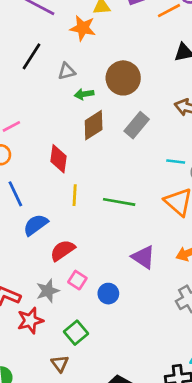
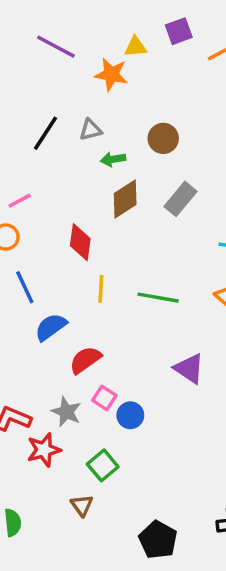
black line: (32, 56) -> (46, 133), moved
brown circle: (123, 78) -> (163, 138), size x0.7
gray star: (48, 291) -> (66, 412), turned -30
blue circle: (108, 294) -> (130, 415), moved

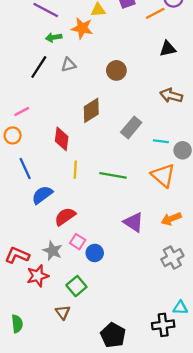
green arrow: (113, 159) -> (54, 37), moved
gray rectangle: (181, 199) -> (131, 127), moved

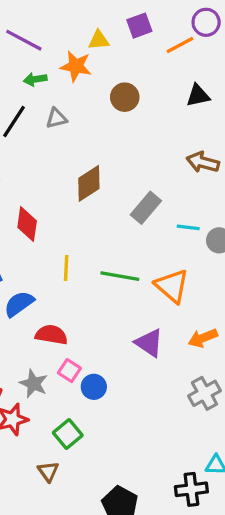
brown circle: (116, 70) -> (125, 97), moved
red diamond: (62, 139) -> (27, 224), moved
orange triangle: (163, 175) -> (172, 286), moved
red semicircle: (65, 216) -> (51, 335), turned 45

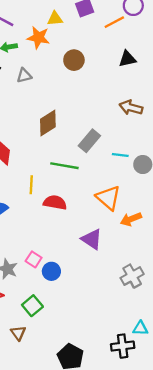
green line: (120, 276) -> (64, 166), moved
red semicircle: (51, 335) -> (55, 202), moved
orange arrow: (203, 338) -> (131, 219), moved

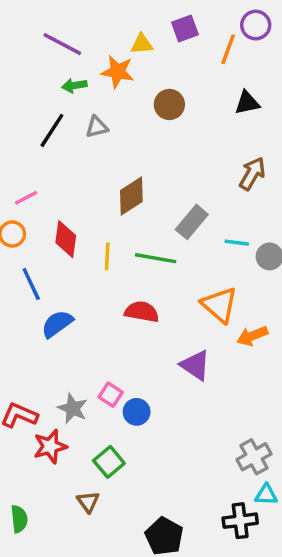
orange line: (114, 22) -> (228, 49), turned -42
brown arrow: (131, 108) -> (252, 174), turned 105
yellow line: (31, 185) -> (107, 256), moved
gray cross: (132, 276) -> (254, 457), moved

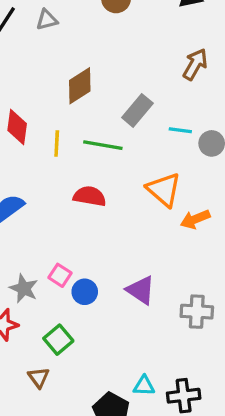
purple triangle: (195, 365) -> (141, 290), moved
gray cross: (254, 457) -> (197, 312), moved, turned 32
cyan triangle: (266, 495) -> (144, 386), moved

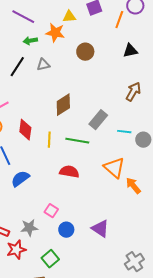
orange arrow: (195, 219) -> (133, 186), turned 72
pink square: (60, 275) -> (51, 211), moved
gray star: (24, 288) -> (29, 228), turned -30
gray cross: (197, 312) -> (134, 262), moved, turned -36

